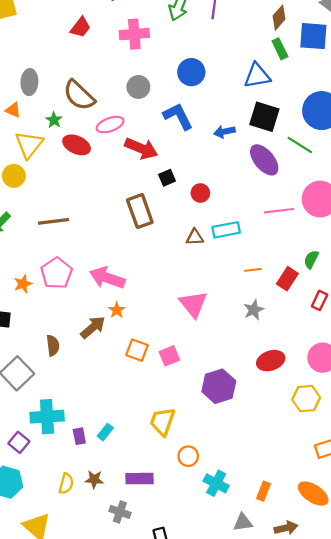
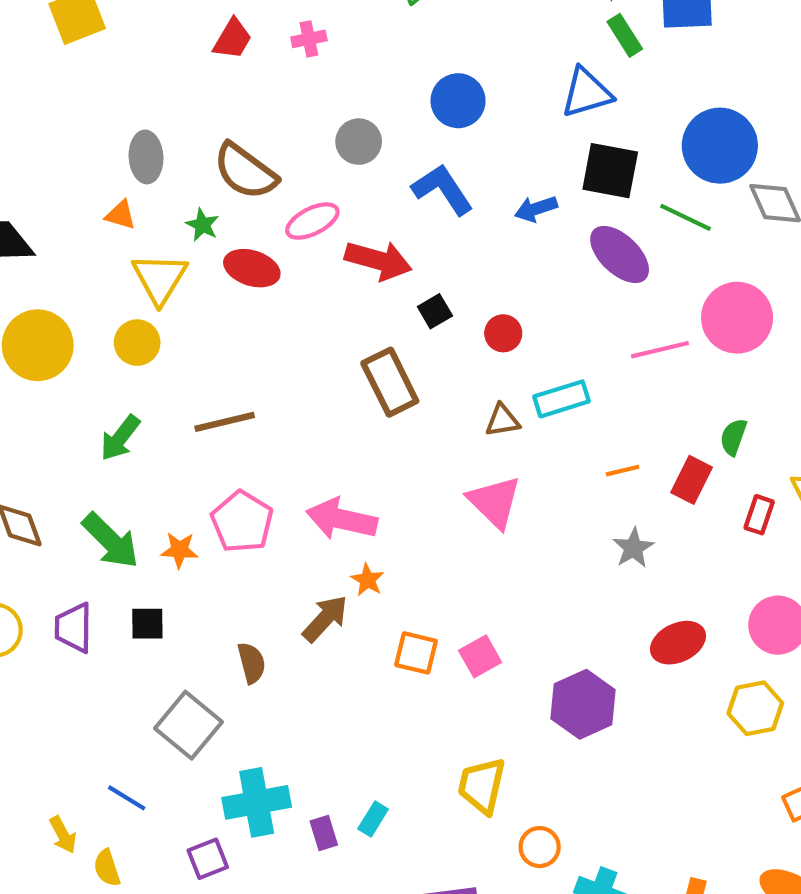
pink cross: (134, 34) -> (309, 39), moved, size x0.6
orange star: (23, 284) -> (179, 550), turned 30
pink triangle: (193, 304) -> (495, 502), moved
purple square: (19, 442) -> (208, 859), turned 36

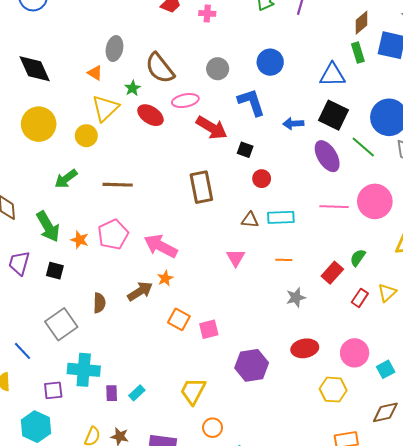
black square: (435, 311) -> (245, 150), moved, turned 35
orange line: (623, 471) -> (284, 260), moved
pink triangle: (495, 502) -> (236, 258), size x0.7

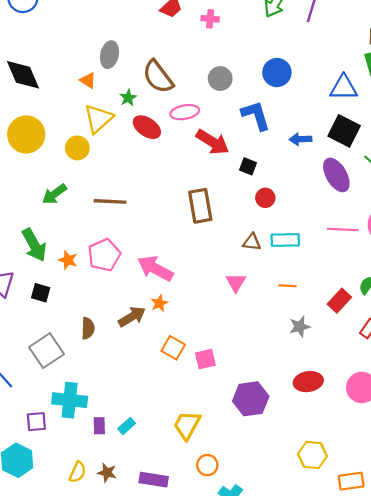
yellow hexagon: (333, 390) -> (312, 455), moved

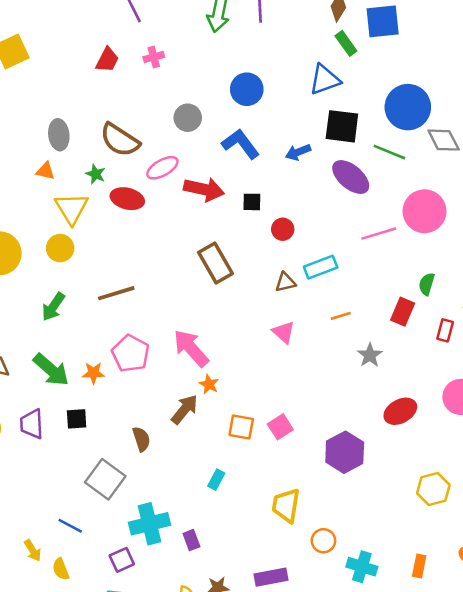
pink arrow: (155, 268) -> (191, 348), turned 39
cyan rectangle: (127, 426) -> (216, 480), moved

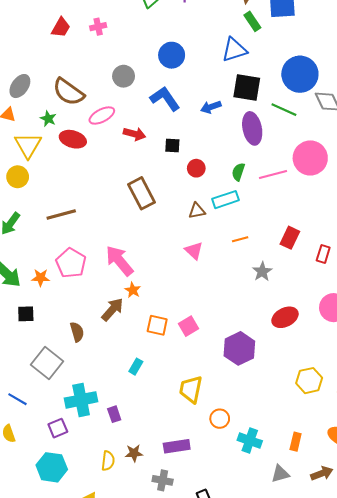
gray ellipse: (59, 135) -> (20, 86), turned 40
purple ellipse: (351, 177) -> (252, 128), turned 36
red arrow: (204, 189) -> (134, 134), size x0.7
green semicircle: (427, 284) -> (238, 172), moved

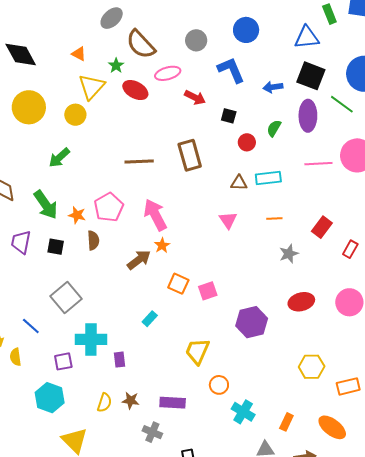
gray ellipse: (20, 86) -> (112, 18), moved
green semicircle: (238, 172) -> (274, 128), moved
brown line: (61, 215) -> (139, 161), moved
brown semicircle: (77, 332) -> (93, 240), moved

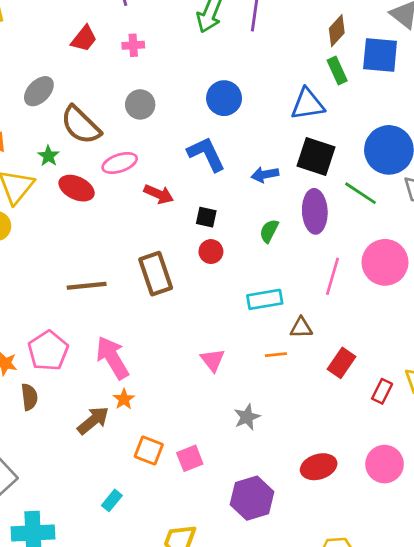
gray circle: (196, 40) -> (140, 104), moved
red circle: (247, 142) -> (211, 252), moved
pink line: (318, 164) -> (333, 276), turned -68
brown triangle: (239, 183) -> (301, 328), moved
gray star: (289, 254) -> (247, 417), moved

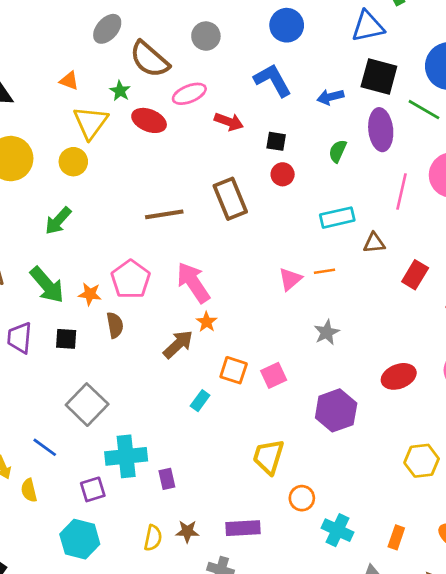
orange line: (276, 355) -> (325, 271), moved
pink triangle: (213, 360) -> (290, 279), turned 30
cyan rectangle: (112, 500) -> (200, 401), moved

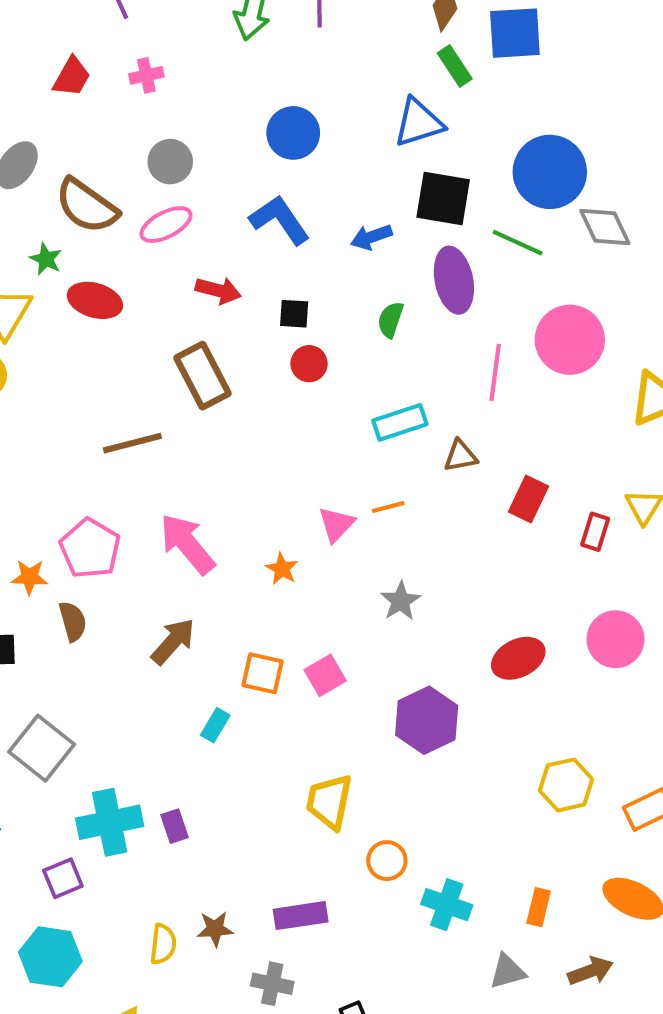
pink ellipse: (189, 94) -> (166, 225), moved
brown rectangle: (230, 199) -> (203, 376), moved
orange star: (207, 322) -> (282, 569), moved
purple rectangle: (167, 479) -> (175, 826), moved

